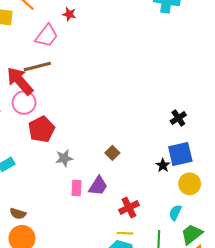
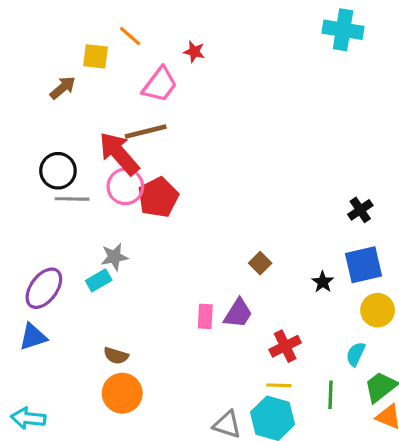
red pentagon: (42, 129) -> (158, 197), moved
gray star: (64, 158) -> (114, 257), moved
black star: (163, 165) -> (323, 282), moved

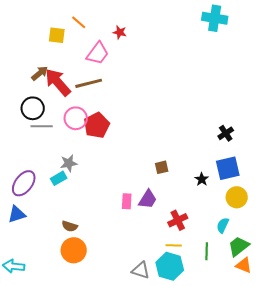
brown arrow: (63, 88) -> (40, 73), moved
red arrow: (119, 154) -> (58, 82), moved
brown square: (260, 263) -> (162, 167), turned 32

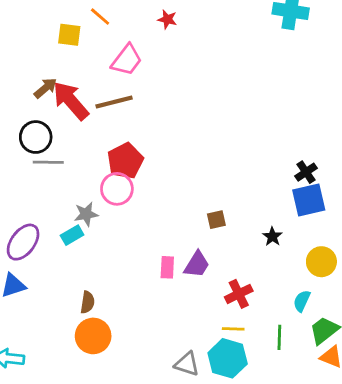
red star: (120, 32) -> (167, 19), moved
pink circle: (76, 118) -> (117, 189), moved
blue square: (228, 168) -> (309, 200), moved
brown semicircle: (70, 226) -> (87, 302), turned -98

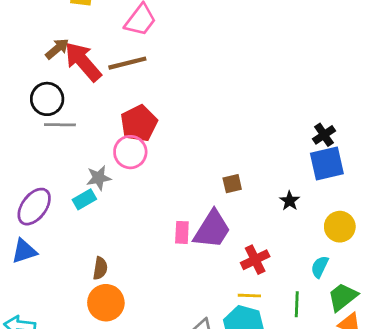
purple trapezoid: (197, 265) -> (212, 230), size x1.4

